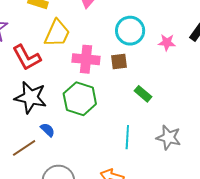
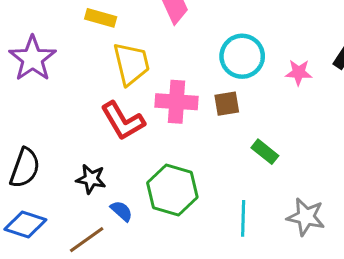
yellow trapezoid: (57, 33) -> (131, 64), turned -36
red L-shape: (27, 58) -> (123, 121), moved
black star: (31, 97) -> (91, 179), moved, size x0.6
green hexagon: (80, 99) -> (172, 190), moved

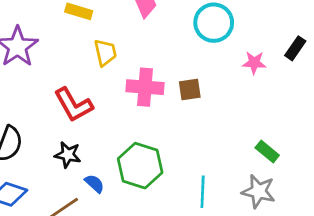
cyan circle: (242, 56) -> (214, 23), moved
yellow trapezoid: (131, 64) -> (105, 53), size x0.7
red L-shape: (123, 121) -> (73, 105), moved
green rectangle: (265, 152) -> (267, 151), moved

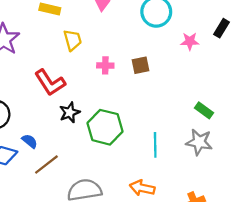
pink cross: (145, 87) -> (105, 65), size x0.6
black star: (68, 155) -> (70, 112), moved, turned -30
blue semicircle: (94, 184) -> (30, 141), moved

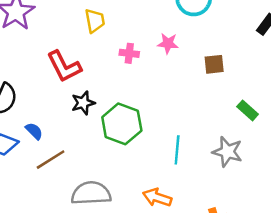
pink star: (190, 41) -> (168, 43), moved
brown square: (140, 65) -> (214, 64), moved
green rectangle: (204, 110) -> (248, 110), moved

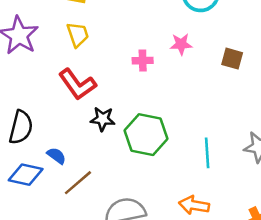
yellow trapezoid: (95, 21) -> (78, 35), moved
brown square: (214, 64) -> (232, 59), turned 30
black star: (83, 103) -> (103, 119), turned 30

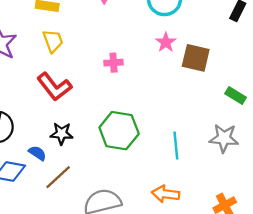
pink star: (181, 44) -> (166, 42), moved, turned -30
brown square: (232, 59) -> (196, 58), size x1.4
black star: (103, 119) -> (62, 134), moved

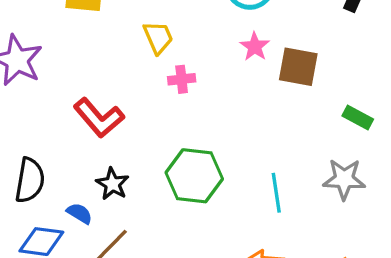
yellow trapezoid: (53, 41) -> (158, 37), moved
black star: (62, 134) -> (112, 184), turned 30

